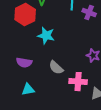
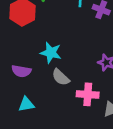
cyan star: (46, 36) -> (51, 53), moved

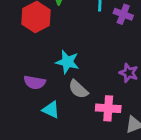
cyan triangle: (26, 104) -> (51, 110), moved, turned 35

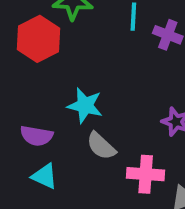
cyan triangle: (51, 110) -> (45, 176), moved

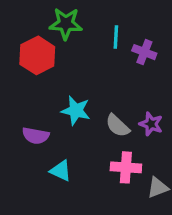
gray semicircle: (101, 146) -> (118, 126), moved
cyan triangle: (45, 176) -> (61, 171), moved

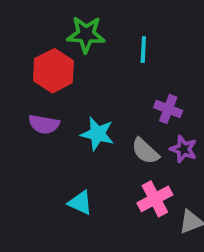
purple cross: (144, 52) -> (168, 109), moved
purple semicircle: (36, 136) -> (44, 124), moved
pink cross: (126, 167) -> (155, 199), turned -32

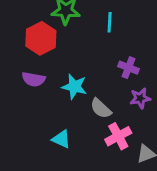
purple star: (183, 149) -> (140, 98), turned -30
gray semicircle: (145, 151) -> (101, 108), moved

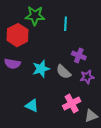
cyan star: (74, 87) -> (41, 69), turned -30
gray semicircle: (101, 108) -> (63, 72), moved

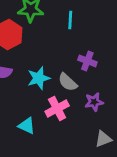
purple star: (87, 77) -> (94, 102), moved
pink cross: (72, 104) -> (57, 109), moved

